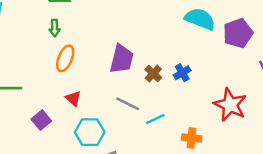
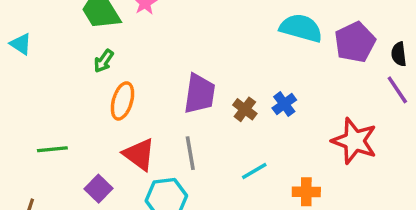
green arrow: (55, 28) -> (104, 61), turned 42
red triangle: (73, 98) -> (139, 154), size x1.5
gray line: (128, 104) -> (190, 153), moved, turned 60

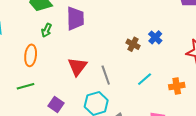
purple trapezoid: (199, 94) -> (75, 18), moved
orange ellipse: (122, 101) -> (31, 55), moved
red triangle: (139, 154) -> (77, 67), moved, turned 40

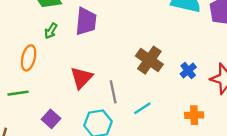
blue cross: (155, 37) -> (188, 71), moved
brown cross: (133, 44) -> (149, 60), size x1.6
cyan line: (145, 79) -> (142, 108), moved

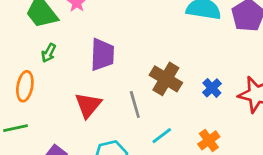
purple trapezoid: (86, 21) -> (102, 55), moved
gray line: (113, 92) -> (135, 105), moved
orange cross: (194, 115) -> (209, 140), moved, turned -30

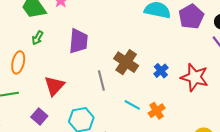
red triangle: (88, 105) -> (54, 86), moved
cyan line: (162, 136) -> (132, 105), moved, turned 63

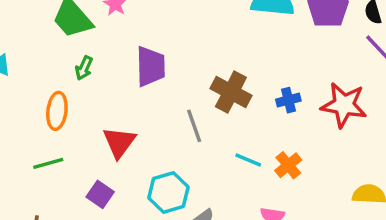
blue cross: (161, 71) -> (288, 100), turned 32

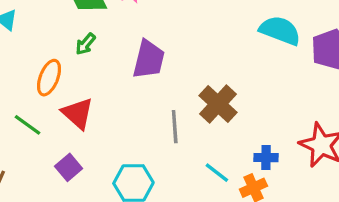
blue cross: (288, 100) -> (266, 158), moved
red triangle: (119, 142) -> (78, 113), moved, turned -40
green line: (48, 163) -> (27, 125), turned 36

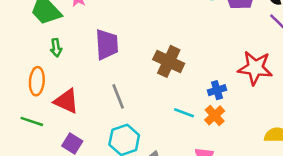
green arrow: (85, 44) -> (56, 48), turned -30
gray line: (175, 127) -> (118, 96), moved

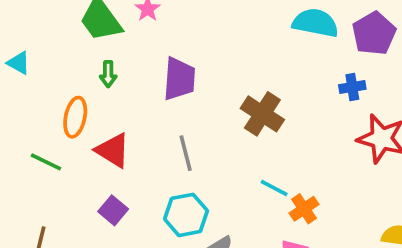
blue cross: (217, 90) -> (352, 87), moved
orange cross: (215, 115) -> (304, 209), moved
green line: (32, 121) -> (46, 162), moved

